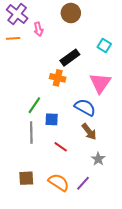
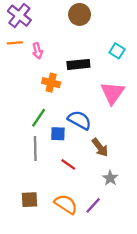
pink arrow: (38, 29) -> (37, 51), moved
black rectangle: (70, 58) -> (78, 64), turned 30
orange cross: (58, 78) -> (51, 83), moved
blue semicircle: (85, 107) -> (80, 120), moved

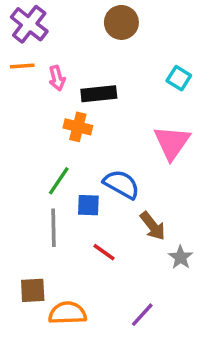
black rectangle: (78, 64) -> (99, 94), moved
gray star: (110, 178) -> (181, 257), moved
brown square: (30, 200) -> (33, 290), moved
orange semicircle: (66, 204) -> (67, 313), moved, turned -35

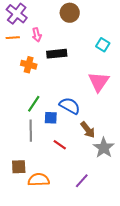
pink arrow: (57, 78) -> (37, 35), moved
orange cross: (78, 127) -> (29, 65), moved
gray star: (181, 257) -> (104, 148), size x1.5

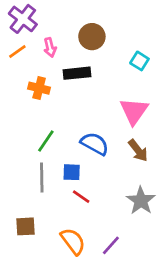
brown circle: (70, 13) -> (92, 37), moved
orange line: (13, 38) -> (17, 51), turned -32
blue square: (51, 118) -> (72, 172), moved
brown arrow: (88, 130) -> (138, 150), moved
orange semicircle: (39, 180) -> (73, 241), moved, turned 55

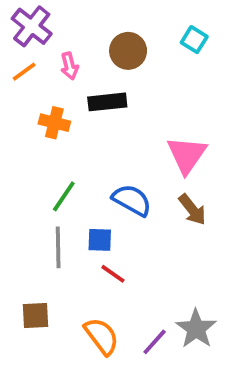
cyan square: (139, 61) -> (194, 40), moved
gray star: (141, 201) -> (196, 329), moved

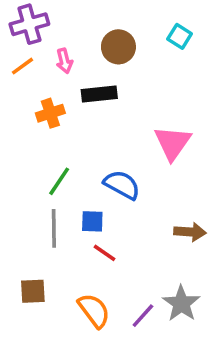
purple cross: (32, 26) -> (29, 24), turned 36
orange cross: (54, 123) -> (50, 113), turned -32
brown arrow: (192, 210) -> (190, 232), moved, turned -48

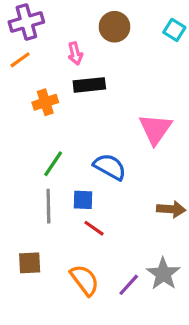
cyan square: (180, 36) -> (174, 30), moved
brown circle: (118, 47) -> (115, 27), moved
pink arrow: (64, 61) -> (75, 53), moved

